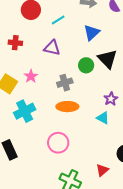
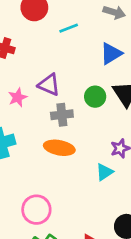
purple triangle: (52, 48) -> (49, 85), moved
cyan triangle: (103, 118) -> (104, 172), turned 48
pink circle: (58, 143) -> (36, 210), moved

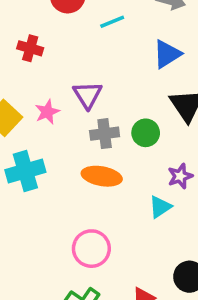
purple triangle: (49, 85) -> (88, 95), turned 35
green circle: (95, 97) -> (146, 133), moved
pink circle: (36, 210) -> (91, 249), moved

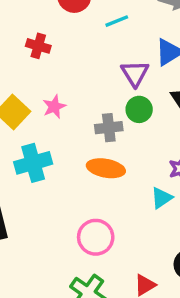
purple triangle: (88, 95) -> (135, 73), moved
green circle: (146, 133) -> (139, 109), moved

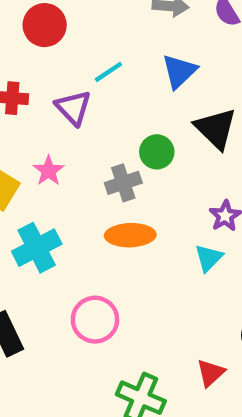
cyan line: (117, 21) -> (108, 72), moved
purple triangle: (135, 73) -> (73, 108), moved
pink circle: (96, 237) -> (95, 320), moved

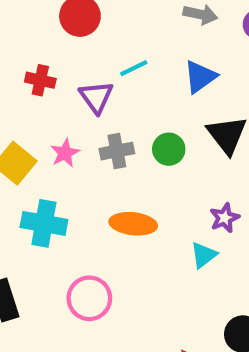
gray cross: (123, 183) -> (117, 151), moved
cyan cross: (37, 248) -> (44, 223), turned 30

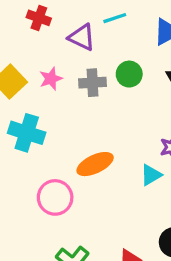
purple triangle: (96, 97) -> (82, 37), turned -36
green circle: (169, 149) -> (129, 74), moved
orange ellipse: (133, 224) -> (95, 164), moved, turned -39

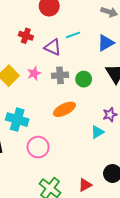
green circle: (129, 74) -> (84, 79), moved
cyan cross: (27, 133) -> (17, 120), moved
orange ellipse: (95, 164) -> (64, 109), moved

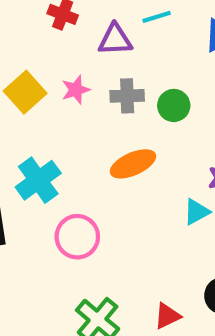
purple triangle: (53, 47) -> (115, 40), turned -30
cyan cross: (17, 120) -> (38, 180), turned 35

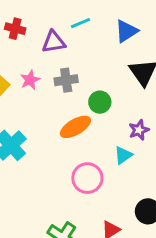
green circle: (174, 105) -> (100, 102), moved
pink circle: (77, 237) -> (87, 178), moved

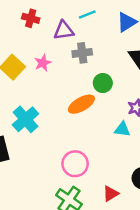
gray cross: (66, 80) -> (82, 53), moved
cyan triangle: (123, 155) -> (122, 129), turned 42
pink circle: (87, 178) -> (75, 164), moved

